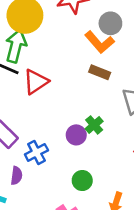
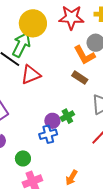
blue cross: (36, 152) -> (48, 134), moved
green circle: (82, 181) -> (23, 158), moved

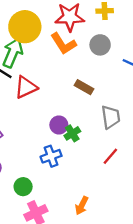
orange L-shape: (84, 55) -> (63, 44), moved
purple circle: (52, 121) -> (59, 125), moved

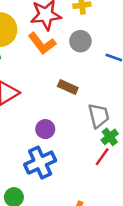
green cross: (72, 133) -> (110, 137), moved
blue cross: (51, 156) -> (40, 163), size x1.4

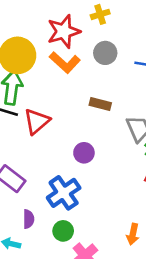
blue cross: (40, 163) -> (64, 193), moved

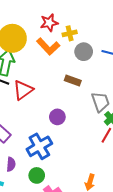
yellow cross: (100, 14) -> (70, 33), moved
red star: (64, 31) -> (49, 23), size x0.7
gray circle: (105, 53) -> (84, 52), moved

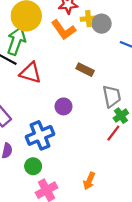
gray circle: (84, 52) -> (102, 24), moved
red triangle: (23, 90) -> (30, 73), turned 45

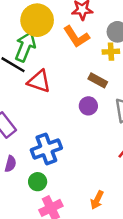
yellow cross: (88, 19) -> (111, 52), moved
purple circle: (63, 106) -> (88, 106), moved

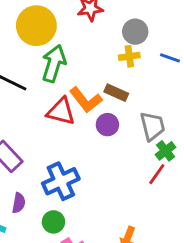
orange L-shape: (76, 37) -> (86, 100), moved
green arrow: (25, 47) -> (54, 63), moved
red triangle: (39, 81) -> (61, 111), moved

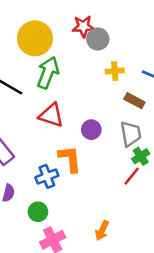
gray circle: (135, 32) -> (98, 39), moved
brown rectangle: (116, 93) -> (134, 101), moved
orange L-shape: (86, 100) -> (70, 159), moved, turned -152
blue cross: (61, 181) -> (47, 176), size x0.7

